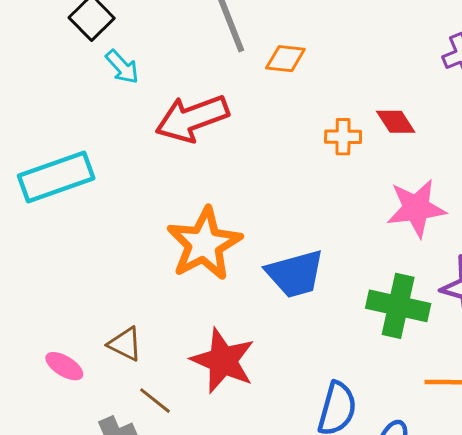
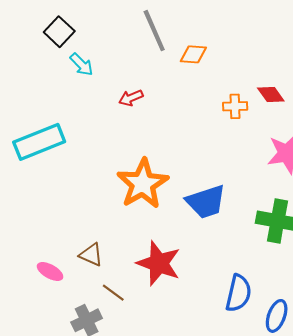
red arrow: (192, 118) -> (131, 98), size x0.5

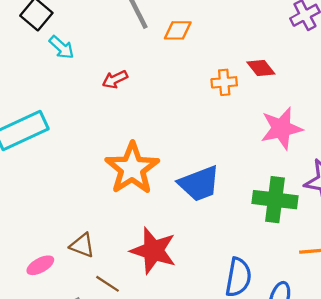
pink ellipse: (50, 272) -> (40, 265), turned -55

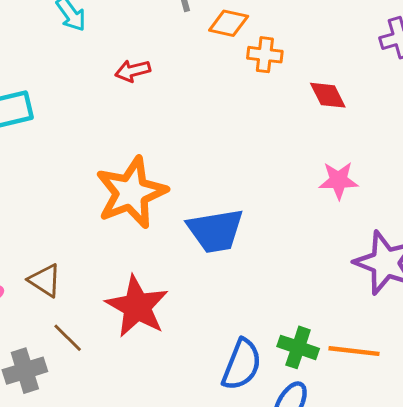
orange cross: (224, 82) -> (265, 55), moved
pink star: (281, 128) -> (339, 180), size x0.7
green cross: (275, 200) -> (298, 347), moved, size x0.7

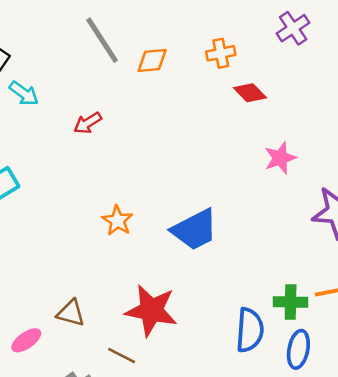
orange cross: (265, 55) -> (221, 53), moved
orange star: (131, 192) -> (118, 221), size x0.5
brown line: (68, 338) -> (122, 356), moved

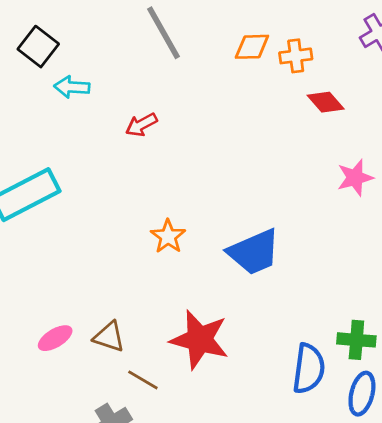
orange diamond: (152, 60) -> (252, 47), moved
cyan arrow: (24, 93) -> (72, 87), turned 144
pink ellipse: (26, 340) -> (55, 338), moved
brown line: (122, 356) -> (143, 380), moved

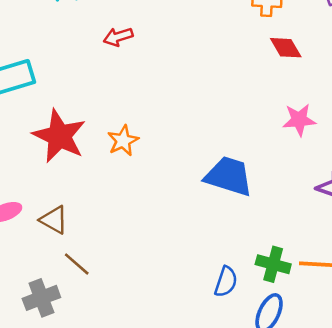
blue trapezoid: (254, 252) -> (229, 176), moved, turned -150
red star: (200, 339) -> (59, 136), moved
blue semicircle: (309, 369) -> (226, 282), size x0.7

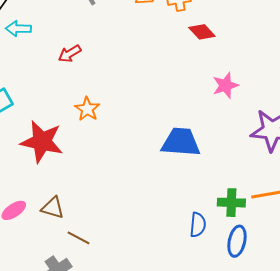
orange star: (123, 141) -> (87, 109), moved

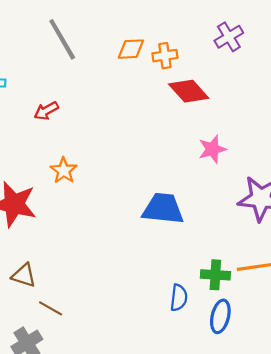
red diamond: (202, 32) -> (189, 91), size x1.4

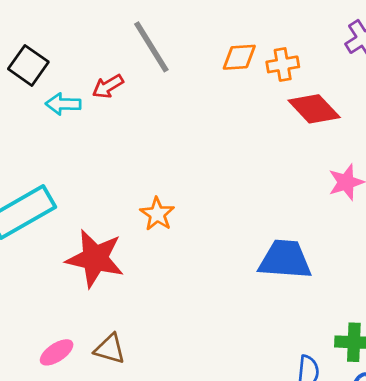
red arrow: (46, 111) -> (108, 86), moved

